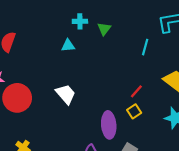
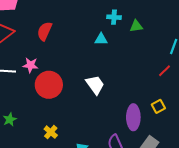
green triangle: (104, 29) -> (136, 26), turned 40
red line: (136, 91) -> (165, 71), moved

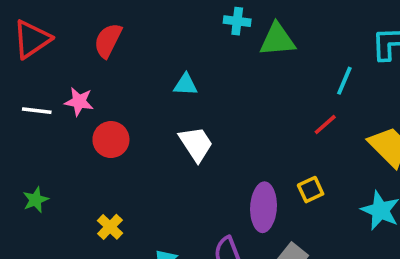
green triangle: (136, 26) -> (277, 40), size x1.5
cyan triangle: (101, 39) -> (186, 85), moved
red circle: (49, 85) -> (111, 140), size x0.7

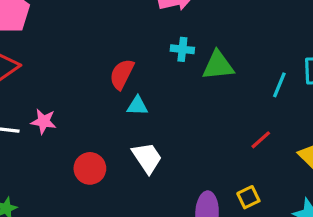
red semicircle: (108, 40) -> (122, 74), moved
cyan line: (344, 81) -> (279, 85), moved
red circle: (111, 140) -> (90, 168), moved

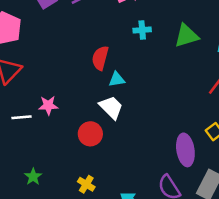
green triangle: (218, 65) -> (186, 36), moved
white trapezoid: (147, 158) -> (111, 107), moved

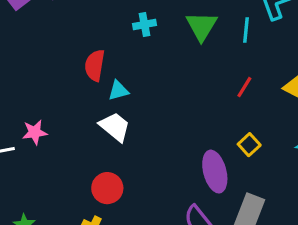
green triangle: (186, 36) -> (202, 26), turned -36
red circle: (90, 134) -> (107, 188), moved

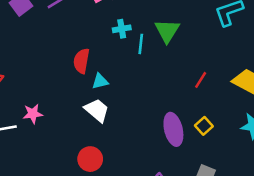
cyan line: (246, 30) -> (141, 44), moved
purple ellipse: (215, 172) -> (173, 129), moved

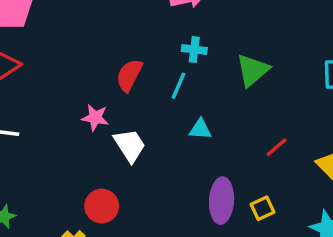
cyan line: (141, 44) -> (179, 86), moved
cyan triangle: (100, 81) -> (200, 129), moved
pink star: (33, 114) -> (95, 118), moved

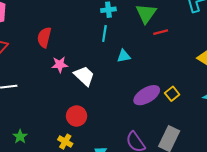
red semicircle: (129, 75) -> (44, 37), moved
red line: (277, 147) -> (161, 32), moved, turned 40
purple ellipse: (222, 201) -> (147, 95), turned 70

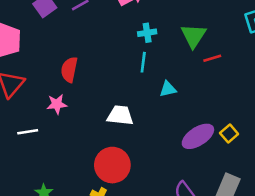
pink star: (60, 65) -> (57, 104), moved
white trapezoid: (84, 76) -> (120, 115), turned -35
red circle: (77, 116) -> (112, 165), size x1.4

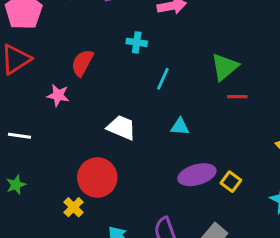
cyan cross: (147, 33) -> (137, 42), moved
cyan triangle: (168, 89) -> (180, 127), moved
white line: (28, 132) -> (19, 136), moved
yellow square: (229, 133) -> (231, 182), turned -30

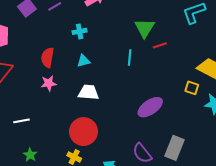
cyan line: (163, 79) -> (130, 58), moved
pink star: (58, 95) -> (49, 83), moved
cyan triangle: (180, 127) -> (83, 61), moved
yellow square: (231, 182) -> (192, 88), moved

